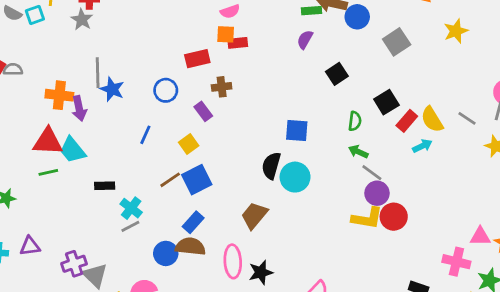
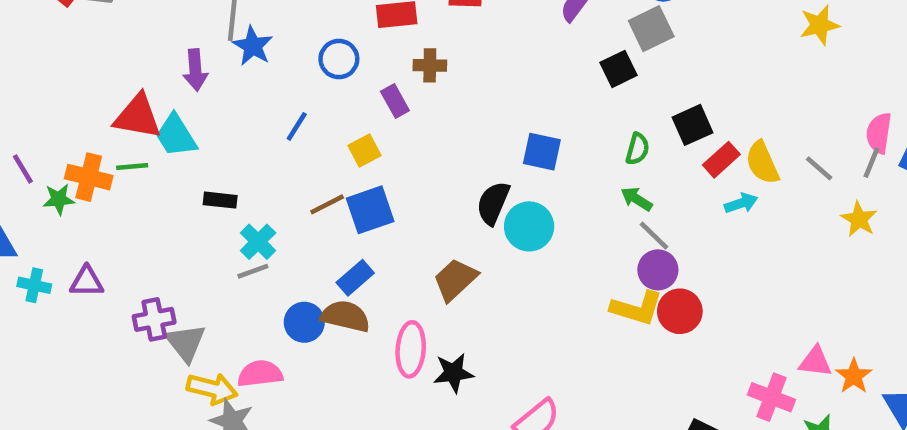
gray square: (397, 42) -> (651, 29), moved
orange cross: (59, 95) -> (89, 177), moved

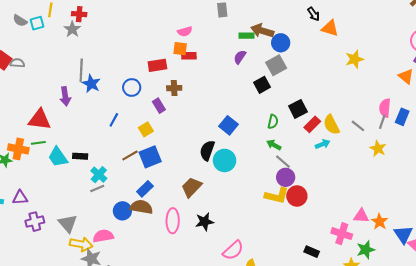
cyan trapezoid: (176, 136) -> (58, 157), moved
blue square: (542, 152) -> (229, 125), turned 30
purple cross: (154, 319) -> (35, 222), moved
black star: (453, 373) -> (204, 222), moved

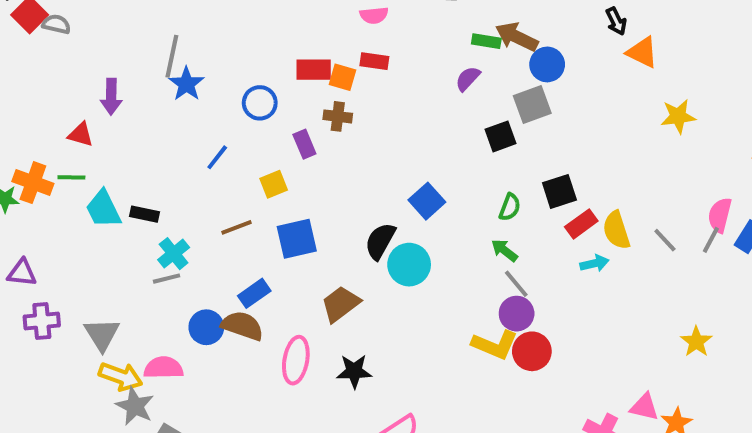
orange square: (180, 49) -> (343, 77), moved
purple arrow: (65, 96) -> (111, 97), moved
red triangle: (40, 120) -> (81, 135), size x0.6
yellow star: (378, 148) -> (696, 342), moved
blue square: (150, 157) -> (297, 239), moved

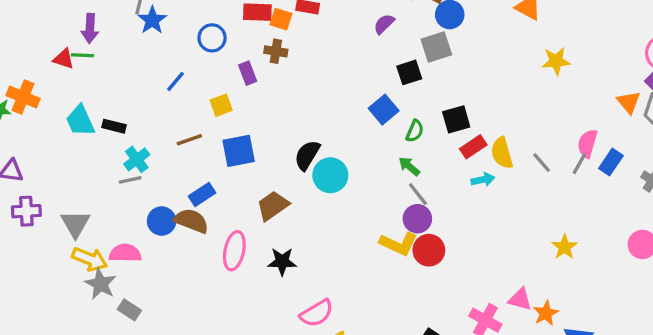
green line: (71, 177) -> (82, 55), moved
blue square: (427, 201) -> (384, 110), moved

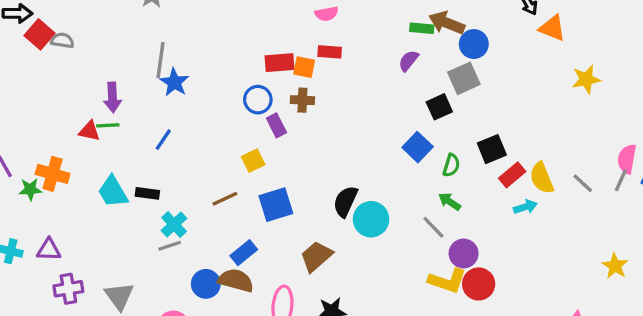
blue circle: (212, 38) -> (258, 100), moved
blue line: (175, 82) -> (163, 140), moved
gray line: (418, 194) -> (433, 227), moved

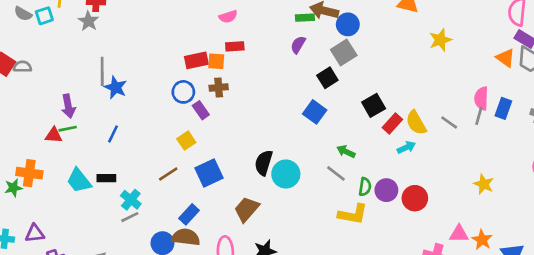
green semicircle: (451, 165) -> (365, 187), moved
purple circle: (464, 253) -> (386, 190), moved
red circle: (479, 284) -> (415, 198), moved

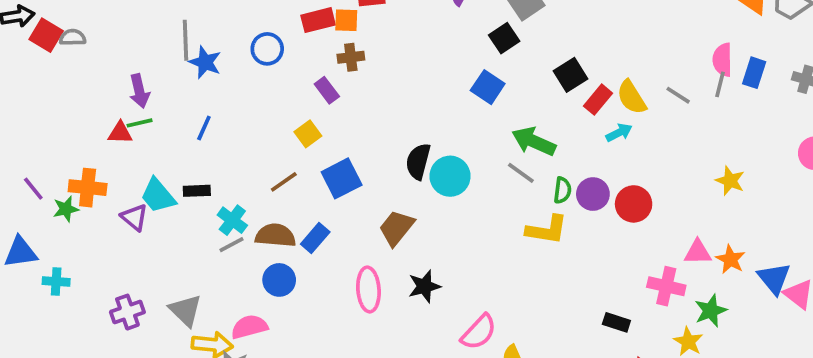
blue circle: (183, 92) -> (267, 49), moved
green arrow: (346, 151) -> (534, 141), size x1.6
purple triangle: (35, 233) -> (134, 217), moved, turned 48
brown semicircle: (186, 237) -> (275, 235), moved

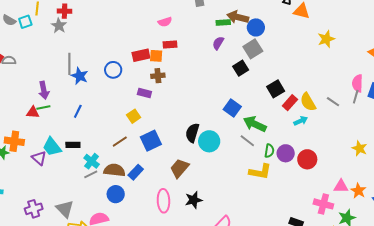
blue square: (488, 87) -> (232, 108), moved
purple rectangle: (327, 90) -> (144, 93), turned -40

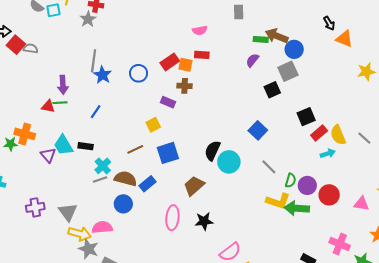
red rectangle: (141, 55) -> (170, 62), turned -30
green arrow: (255, 124) -> (297, 208), moved, turned -30
pink triangle: (341, 186) -> (362, 204), moved

